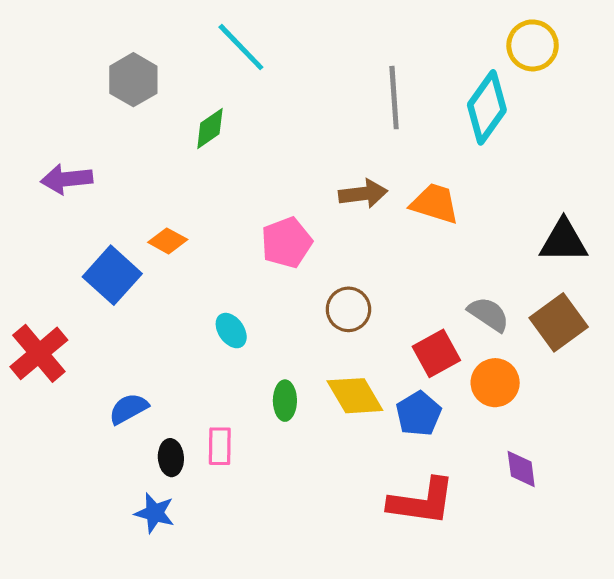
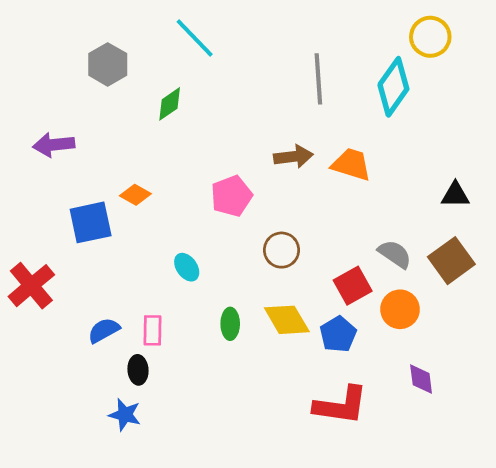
black triangle: (564, 241) -> (455, 195), size x0.7
blue square: (112, 275) -> (91, 222), turned 36
pink rectangle: (220, 446) -> (152, 330), moved

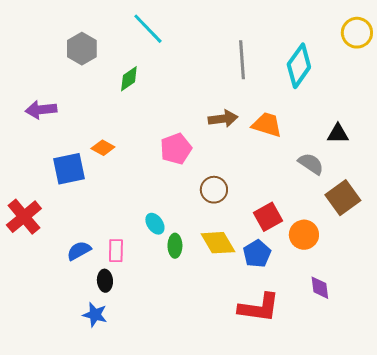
yellow circle: (430, 37) -> (357, 33), moved
black triangle: (455, 195) -> (338, 134), moved
gray semicircle: (395, 254) -> (311, 164), moved
cyan ellipse: (187, 267) -> (155, 224), moved

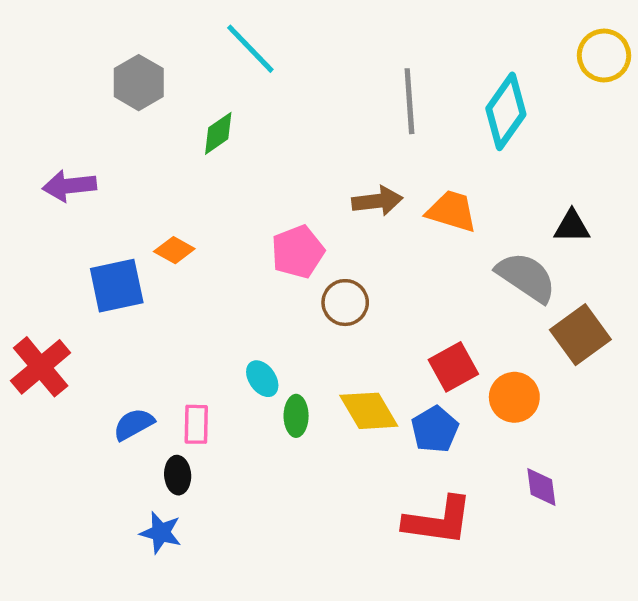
gray semicircle: (311, 164) -> (526, 277), size x1.4
brown circle: (214, 190) -> (345, 303), moved

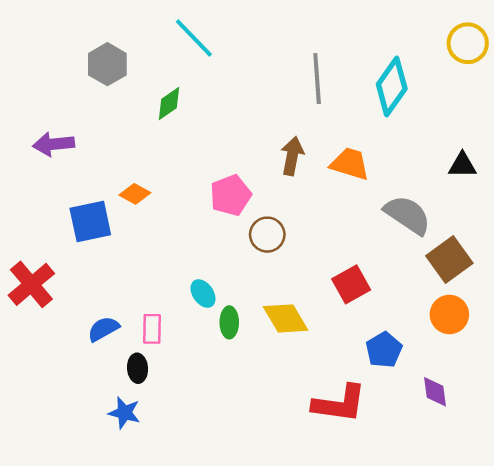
brown arrow: (377, 201) -> (292, 156), turned -72
black triangle: (572, 226) -> (462, 165), moved
orange circle: (514, 397) -> (449, 314), moved
blue pentagon: (435, 429) -> (384, 350), moved
purple diamond: (541, 487) -> (435, 392), moved

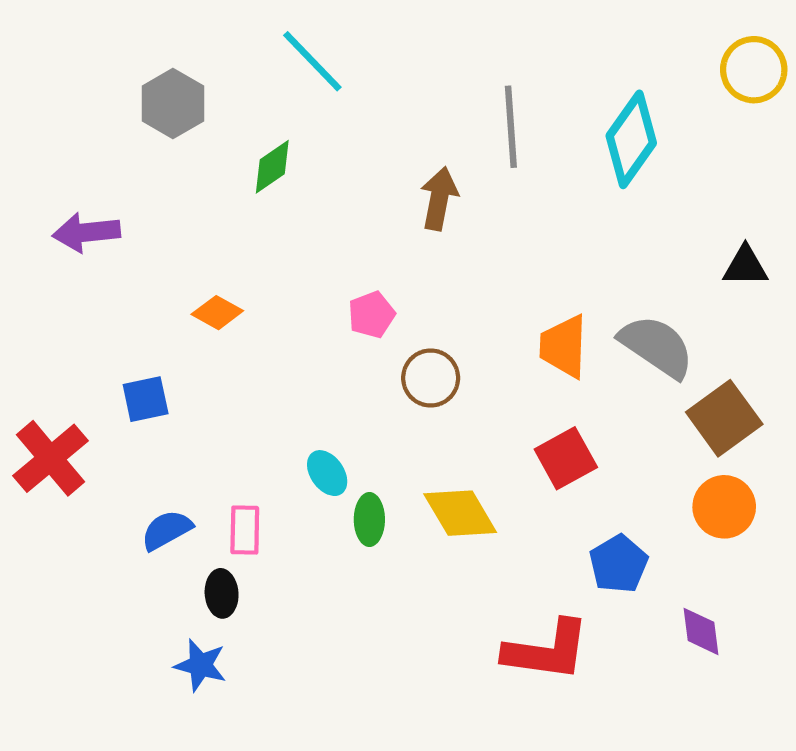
brown arrow: (292, 156) -> (439, 199), moved
orange trapezoid: (350, 164) -> (564, 346), moved, turned -105
pink pentagon: (231, 195) -> (371, 315), size x0.7
blue square: (90, 221) -> (146, 399), moved, size x0.7

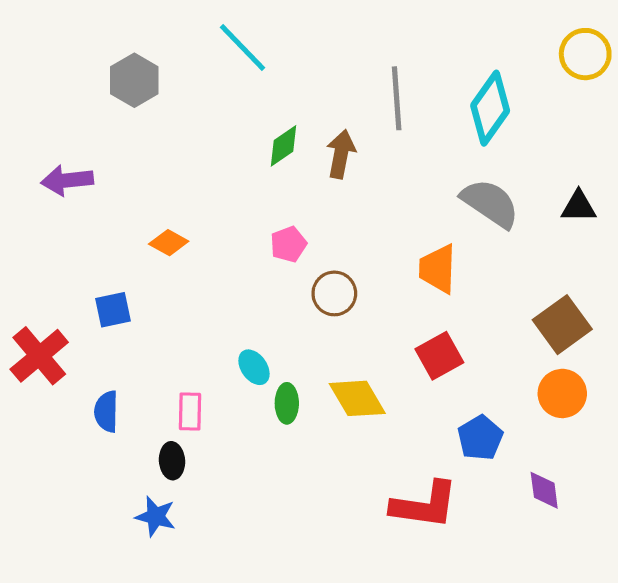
green diamond: (272, 167) -> (284, 146), moved
gray semicircle: (657, 346) -> (490, 203), moved
blue semicircle: (167, 530) -> (106, 412), moved, turned -60

